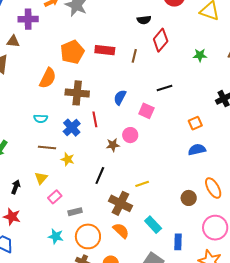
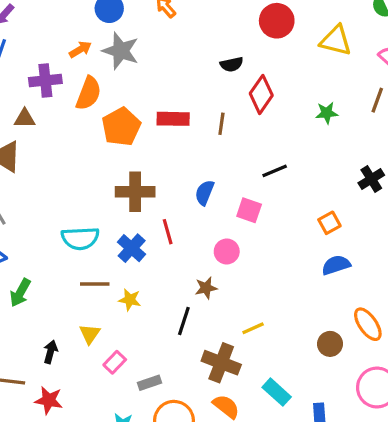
orange semicircle: (48, 78) -> (89, 93), moved
cyan semicircle: (41, 119) -> (80, 238), size x1.6
brown star: (113, 145) -> (206, 288), moved

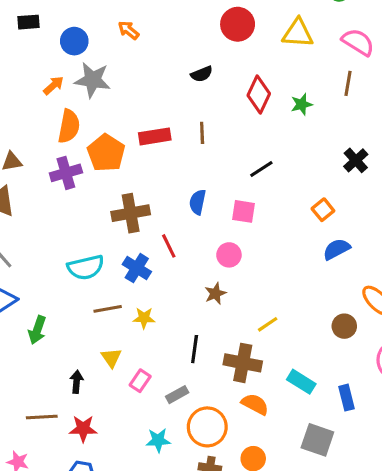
purple cross: (45, 80) -> (66, 173), moved
red diamond: (261, 94) -> (259, 95), moved
black line: (184, 321) -> (195, 349), moved

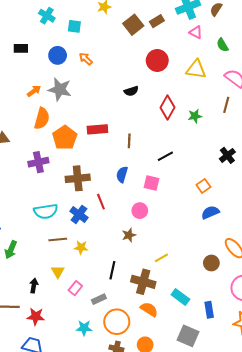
blue circle: (74, 41) -> (58, 55), moved
brown line: (202, 133) -> (129, 141), moved
purple cross: (66, 173) -> (38, 162), moved

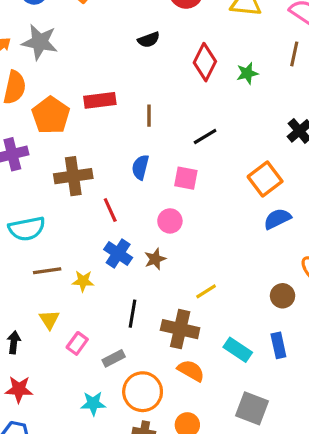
orange square: (203, 186) -> (265, 179), size x1.5
blue cross: (79, 214) -> (118, 254), moved
blue rectangle: (209, 310) -> (278, 345), moved

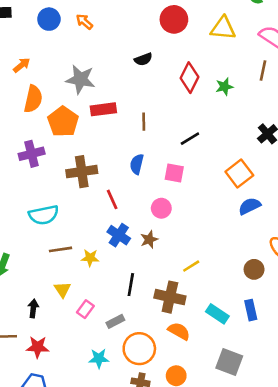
gray star: (40, 42) -> (80, 79), moved

